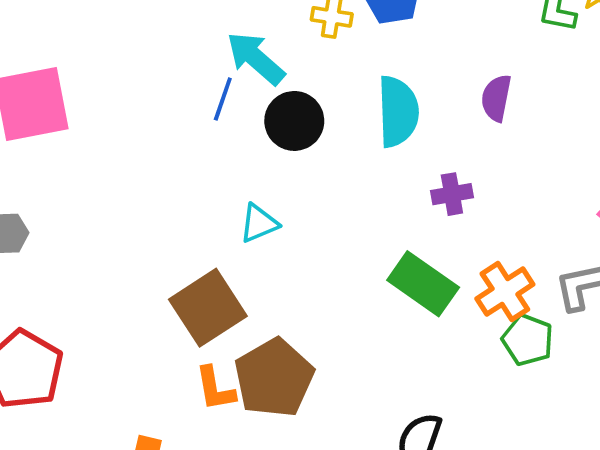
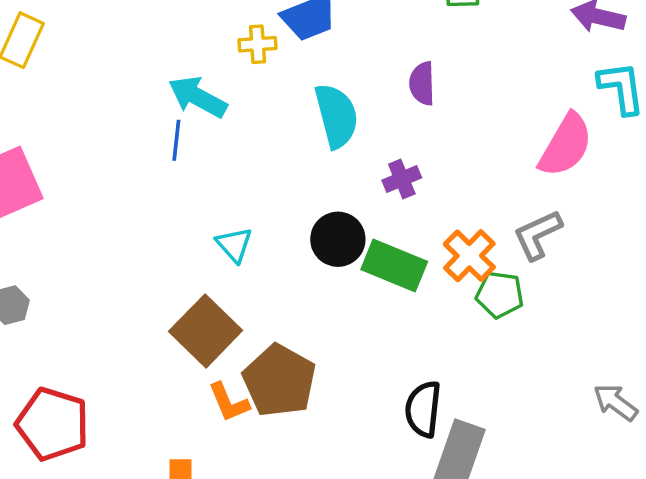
black circle: (294, 121) -> (338, 239), moved
cyan triangle: (259, 223) -> (234, 245), turned -36

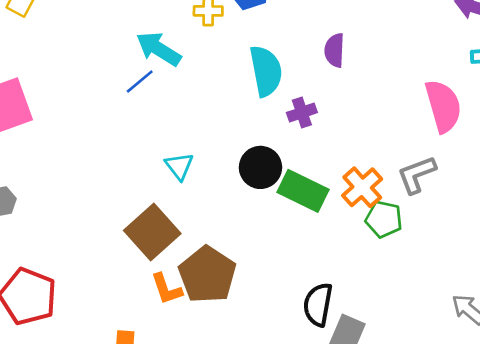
blue line: (176, 140) -> (140, 82), turned 40
pink semicircle: (566, 145) -> (443, 106), turned -50
purple cross: (402, 179) -> (302, 113), moved

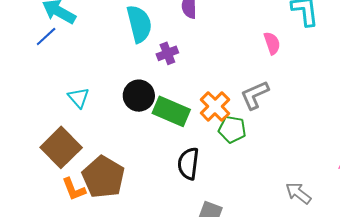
pink semicircle: (443, 106) -> (272, 43), size x0.6
black semicircle: (318, 305) -> (188, 164), moved

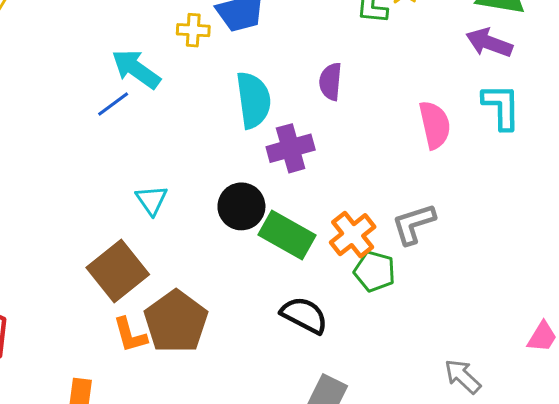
pink semicircle: (272, 43) -> (435, 125), moved, size x1.4
purple cross: (167, 53) -> (291, 148), size x1.4
black semicircle: (188, 164) -> (304, 315), turned 104

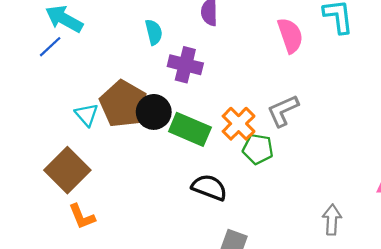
cyan semicircle: (253, 100) -> (154, 32), size x0.6
purple cross: (291, 148) -> (185, 65), turned 36
brown pentagon: (176, 322) -> (123, 104), moved
gray arrow: (463, 376) -> (332, 220), turned 56

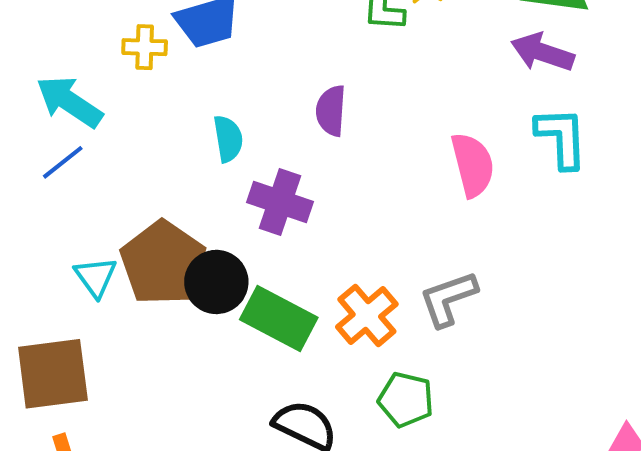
blue line: (50, 47) -> (63, 162), moved
green pentagon: (258, 149) -> (406, 400), moved
brown square: (67, 170) -> (53, 374), turned 33

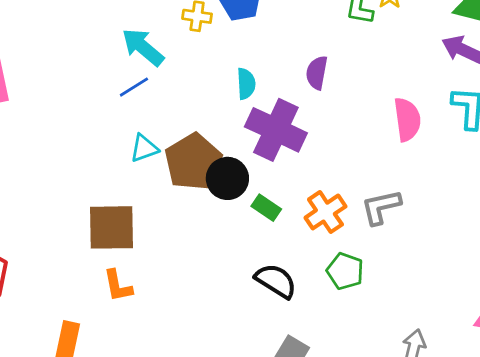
purple cross: (280, 202) -> (276, 130), size x1.4
cyan triangle: (96, 277) -> (144, 148), moved, turned 40
green rectangle: (279, 319) -> (266, 208), size x0.6

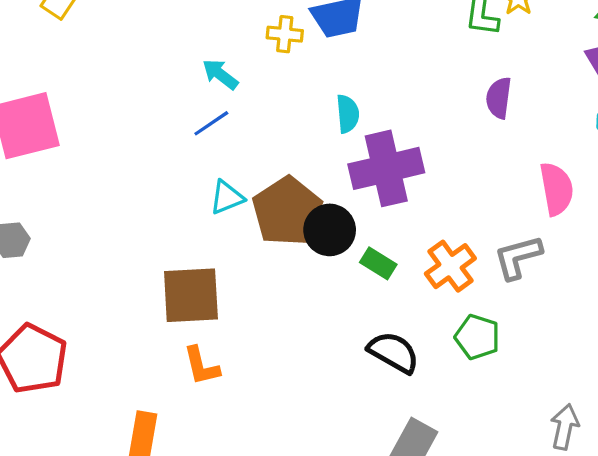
cyan arrow: (143, 47) -> (220, 74), size x0.7
purple semicircle: (317, 73) -> (499, 98), moved
pink semicircle: (407, 119) -> (557, 189), moved
purple cross: (276, 130) -> (386, 168), turned -36

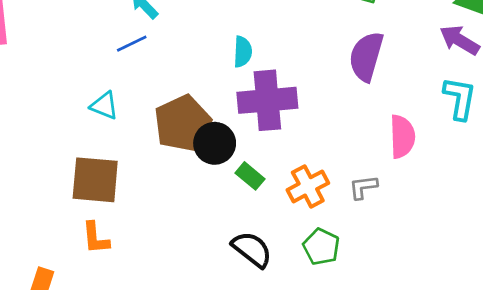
purple semicircle: (499, 98) -> (366, 56), size x1.5
cyan triangle: (227, 197) -> (104, 106), moved, turned 36
gray L-shape: (518, 257) -> (363, 187), size x0.7

